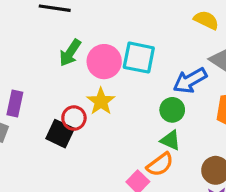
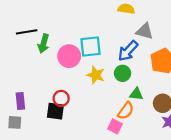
green arrow: (70, 53) -> (43, 44), moved
yellow star: (101, 101) -> (96, 75), moved
green triangle: (170, 140) -> (136, 94), moved

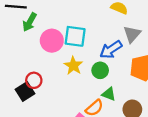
gray triangle: (145, 31) -> (132, 34), turned 42
black square: (55, 111) -> (25, 91), turned 36

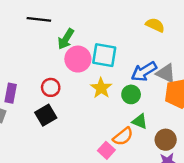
green arrow: (30, 22) -> (66, 39), moved
gray triangle: (132, 34) -> (166, 73), moved, turned -48
red circle: (34, 80) -> (51, 87), moved

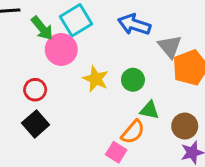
green arrow: (66, 39) -> (42, 28), turned -60
cyan square: (104, 55) -> (76, 20), moved, turned -30
blue arrow: (144, 72) -> (134, 25), moved, turned 60
gray triangle: (166, 73) -> (170, 46), turned 35

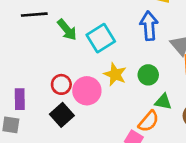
cyan square: (76, 20) -> (101, 38), moved
blue arrow: (134, 25) -> (149, 26), turned 68
pink circle: (61, 49) -> (87, 91), moved

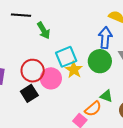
cyan square: (101, 38) -> (66, 57), moved
green circle: (148, 75) -> (100, 61), moved, size x1.5
red circle: (61, 84) -> (33, 71), size x1.5

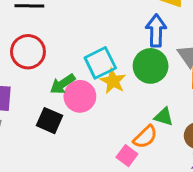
green arrow: (44, 30) -> (63, 84), moved, turned 90
red circle: (33, 71) -> (28, 52), moved
black square: (29, 93) -> (50, 121), turned -30

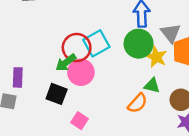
red circle: (28, 52) -> (77, 48), moved
yellow star: (113, 81) -> (156, 57), moved
pink square: (127, 156) -> (80, 121), moved

